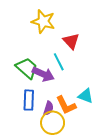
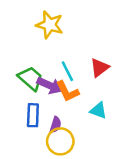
red triangle: (71, 41) -> (100, 68), moved, turned 36
orange L-shape: (66, 105) -> (67, 91), moved

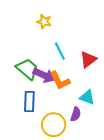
yellow star: (50, 25) -> (44, 22), size x0.6
cyan line: (67, 71) -> (60, 51), moved
purple semicircle: (56, 125) -> (76, 114), moved

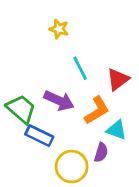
green trapezoid: (27, 69) -> (21, 109), moved
orange L-shape: (60, 81) -> (97, 110), moved, turned -95
blue rectangle: (29, 102) -> (39, 136), turned -66

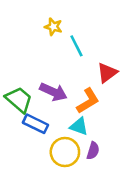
cyan line: (80, 68) -> (76, 46), moved
cyan triangle: (117, 130) -> (79, 126), moved
purple semicircle: (101, 152) -> (93, 151), moved

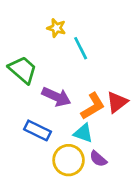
red triangle: (107, 73) -> (117, 102), moved
green trapezoid: (19, 100) -> (23, 70), moved
purple semicircle: (93, 151) -> (98, 159), turned 114

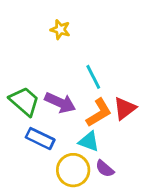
cyan line: (81, 48) -> (93, 77), moved
green trapezoid: (23, 70) -> (24, 101), moved

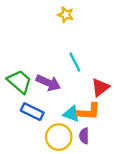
yellow star: (60, 30) -> (66, 15), moved
orange L-shape: (99, 113) -> (89, 112), moved, turned 35
purple semicircle: (105, 169) -> (84, 136), turned 49

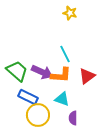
yellow star: (66, 15) -> (70, 13), moved
orange L-shape: (89, 112) -> (61, 75), moved
yellow circle: (59, 137) -> (38, 115), moved

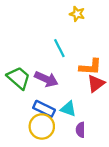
cyan line: (65, 54) -> (59, 48), moved
orange L-shape: (61, 75) -> (90, 67), moved
blue rectangle: (28, 97) -> (44, 109), moved

